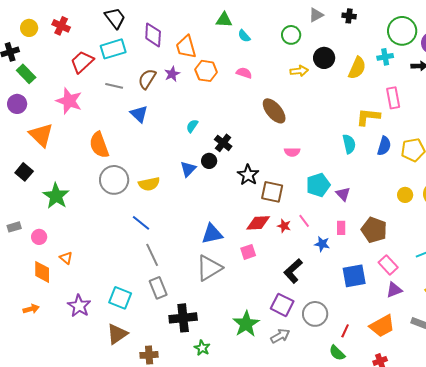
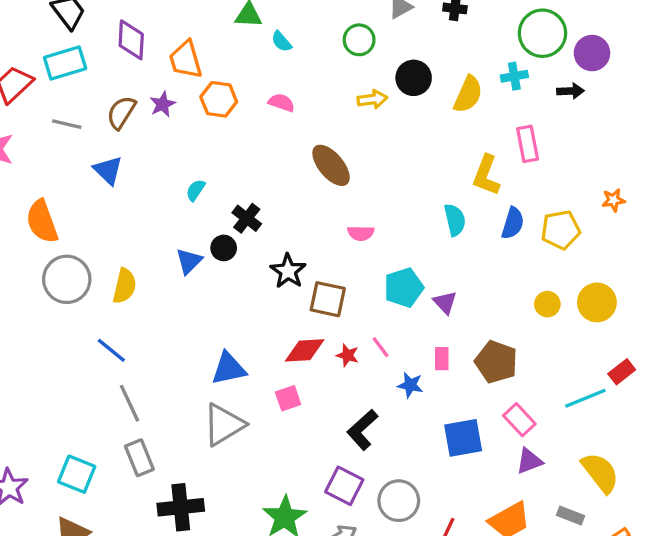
yellow L-shape: (368, 117) -> (486, 175), turned -75
yellow semicircle: (149, 184) -> (125, 286), turned -65

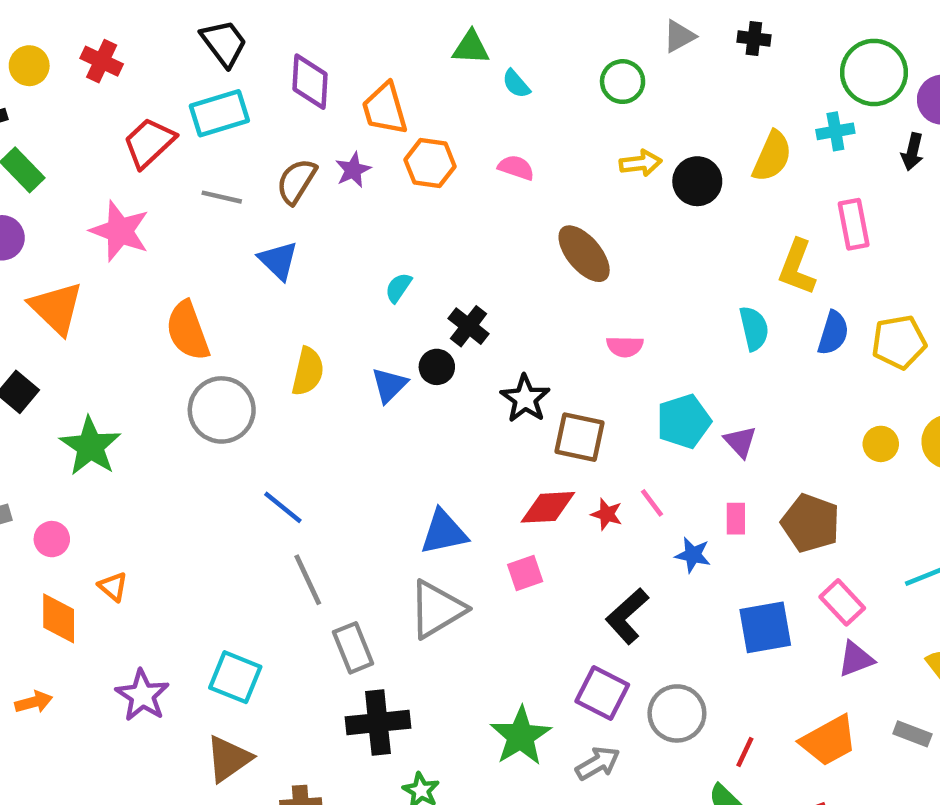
black circle: (414, 78) -> (697, 181), moved
black arrow: (571, 91) -> (912, 152), turned 105
yellow semicircle: (125, 286) -> (308, 371), moved
gray rectangle: (139, 458) -> (353, 648), moved

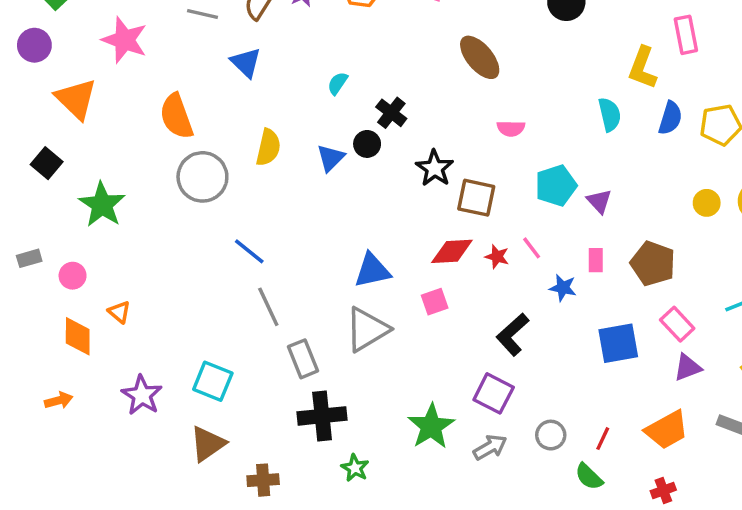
gray circle: (677, 713) -> (551, 435), moved, size x0.7

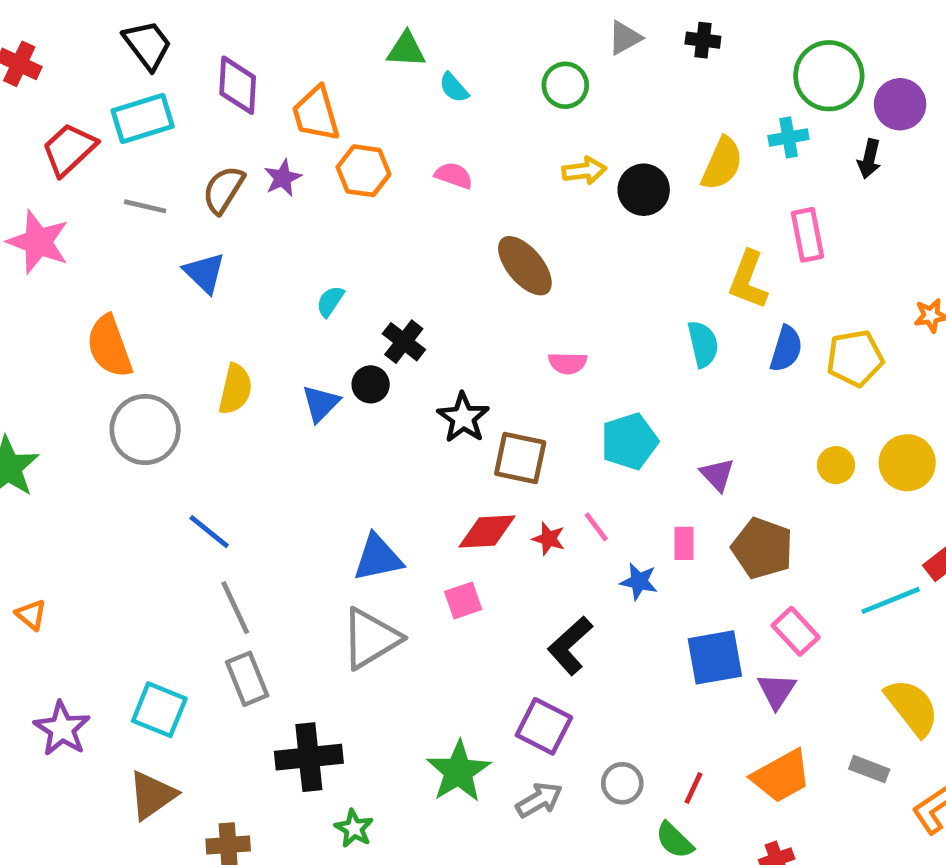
purple triangle: (599, 201) -> (717, 475), moved
gray rectangle: (303, 359) -> (247, 679), moved
purple triangle: (688, 367) -> (777, 691), moved, turned -36

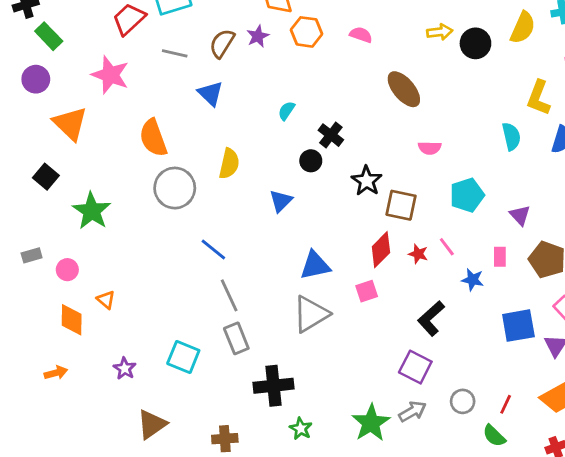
blue triangle: (321, 403) -> (281, 201), moved
red diamond: (487, 532) -> (381, 250), turned -42
purple star: (62, 729) -> (125, 368), size x0.7
green star: (458, 771) -> (371, 423), moved
brown triangle: (152, 795) -> (152, 424), moved

